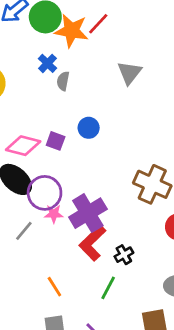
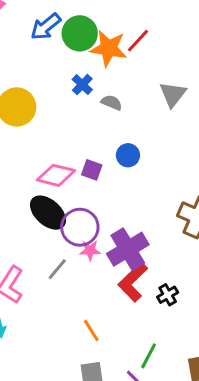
gray semicircle: (63, 81) -> (112, 103), moved, turned 102
green line: (108, 288) -> (149, 356), moved

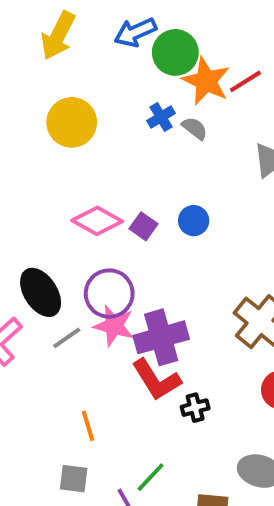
gray semicircle: (112, 103) -> (195, 128), moved
black ellipse: (48, 213) -> (41, 292), moved
pink star: (90, 250) -> (114, 326), size x1.5
red L-shape: (133, 282) -> (156, 380), turned -93

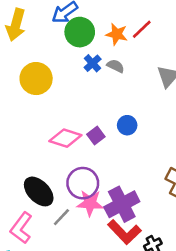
green circle: (175, 52) -> (80, 32), moved
orange star: (206, 81) -> (117, 34), size x0.7
purple square: (144, 226) -> (96, 136), turned 30

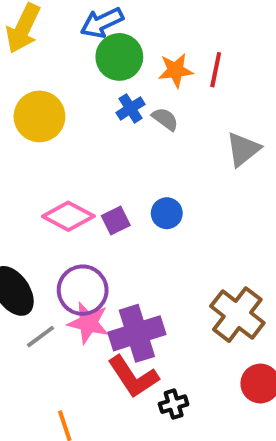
red line: (142, 29) -> (216, 70), turned -45
orange star: (117, 34) -> (176, 70), turned -30

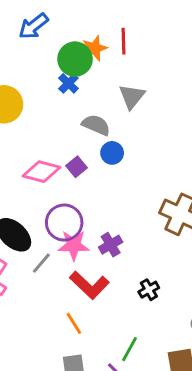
green circle: (119, 57) -> (75, 59), moved
gray semicircle: (165, 119) -> (96, 125), moved, size x1.4
gray triangle: (243, 149) -> (132, 96), moved
purple cross: (137, 333) -> (111, 245), size x0.6
red L-shape: (133, 377) -> (89, 285), moved

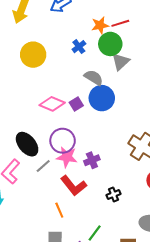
red line: (123, 41) -> (120, 23), turned 66
green circle: (75, 59) -> (110, 44), moved
blue circle: (112, 153) -> (102, 98), size x1.6

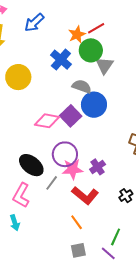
blue cross: (79, 47) -> (61, 60), size x1.5
purple square: (76, 104) -> (71, 116), size x1.5

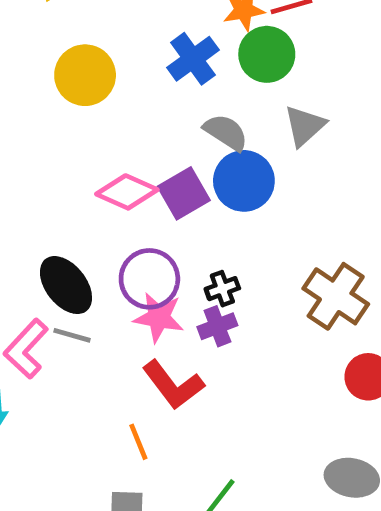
gray triangle: (105, 65) -> (305, 126), moved
gray line: (52, 183) -> (72, 335), moved, turned 56
black cross: (126, 196) -> (222, 289), moved

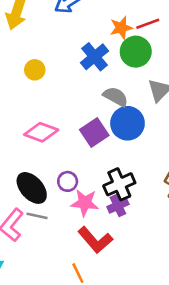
yellow circle: (85, 75) -> (35, 70), size x0.6
pink diamond: (127, 192) -> (41, 132), moved
purple circle: (149, 279) -> (68, 181), moved, size x0.6
black cross: (222, 289) -> (119, 184), size x1.6

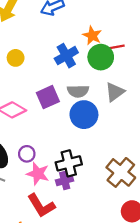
red line: (148, 24) -> (115, 47), moved
orange star: (121, 28) -> (92, 35), turned 30
gray semicircle: (116, 97) -> (78, 91), turned 140
purple square: (94, 132) -> (48, 97), moved

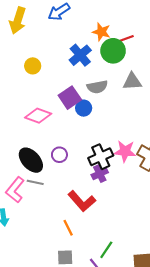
gray triangle: (115, 92) -> (132, 81), turned 42
blue circle: (84, 115) -> (84, 108), moved, size x0.6
pink star: (38, 174) -> (125, 151), moved

